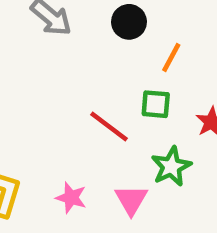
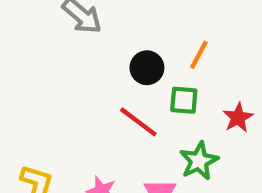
black circle: (129, 22) -> (147, 68), moved

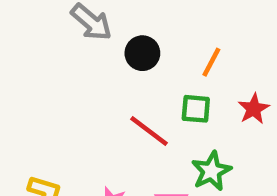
black circle: (147, 68) -> (142, 53), moved
red star: (238, 118) -> (254, 109), moved

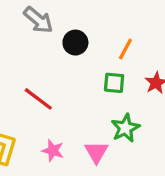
red line: (149, 131) -> (38, 99), moved

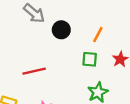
red line: (38, 99) -> (34, 71), turned -50

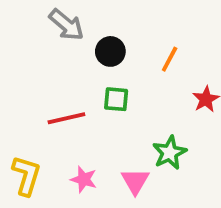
green square: (90, 59) -> (116, 99), moved

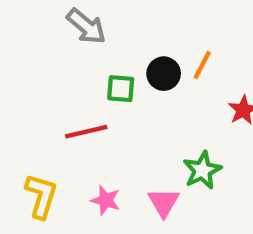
black circle: (110, 51) -> (164, 74), moved
green square: (116, 99) -> (121, 89), moved

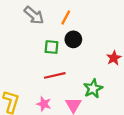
orange line: (202, 65) -> (66, 17), moved
red line: (86, 132) -> (55, 75), moved

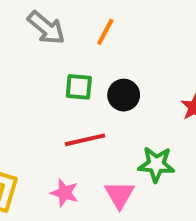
black circle: (73, 39) -> (124, 95), moved
green star: (93, 89) -> (156, 164), turned 30

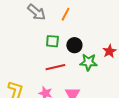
green star: (156, 164) -> (88, 62), moved

